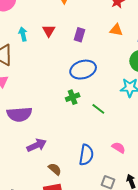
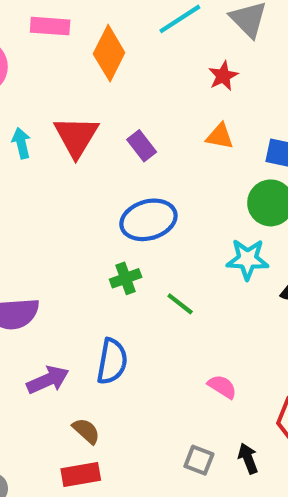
red triangle: (49, 31) -> (76, 136), size x1.6
purple rectangle: (79, 35) -> (142, 146), turned -56
blue semicircle: (86, 155) -> (112, 361), moved

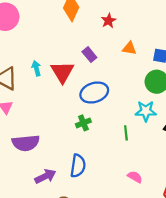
red star: (223, 76) -> (109, 21), moved
red triangle: (76, 136) -> (62, 72), moved
cyan arrow: (21, 143) -> (36, 68), moved
green line: (180, 304) -> (126, 133), moved, turned 48

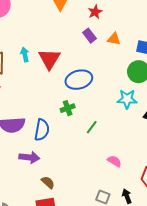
purple rectangle: (89, 55) -> (89, 36), moved
green line: (126, 133) -> (92, 127), moved, turned 40
blue semicircle: (78, 166) -> (42, 130), moved
purple arrow: (45, 176) -> (29, 157), turned 30

